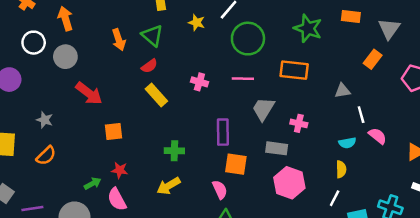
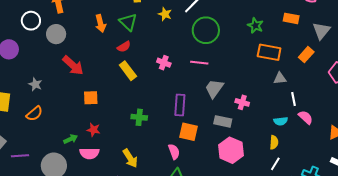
green star: (308, 28) -> (255, 26), size x0.7
orange rectangle: (294, 70) -> (269, 52), moved
yellow arrow: (169, 186) -> (130, 158), moved, turned -96
white line: (335, 198) -> (275, 164), moved
pink semicircle: (117, 199) -> (89, 153), turned -66

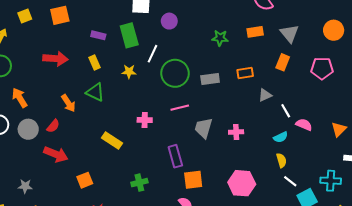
green star: (255, 26) -> (220, 38), moved
red semicircle: (124, 47) -> (53, 126), moved
orange rectangle: (269, 52) -> (245, 73), size x0.7
gray rectangle: (223, 121) -> (210, 79), moved
white line: (275, 164) -> (290, 181), turned -64

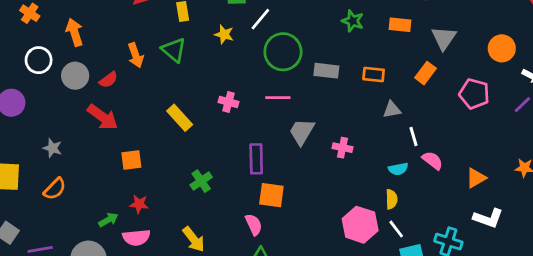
green cross: (139, 183) -> (201, 181), turned -35
pink hexagon: (242, 183) -> (360, 225), moved

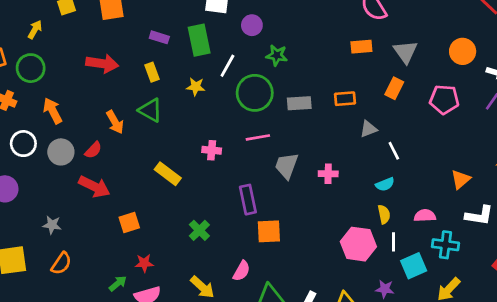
green star: (353, 21) -> (277, 55), moved
pink semicircle: (433, 160) -> (425, 216), moved, turned -30
pink semicircle: (254, 225) -> (242, 271), moved, turned 65
white line: (396, 229) -> (394, 242), turned 48

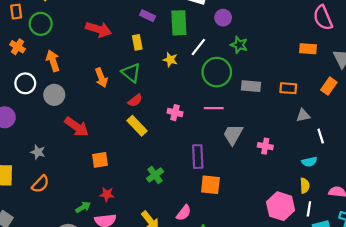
red semicircle: (93, 150) -> (135, 100), moved

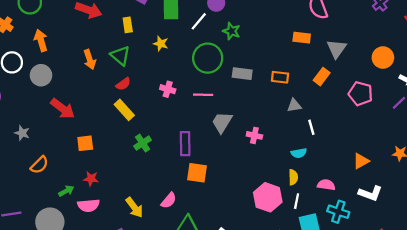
white line: (198, 47) -> (199, 21), moved
pink cross: (175, 113) -> (168, 89), moved
green cross: (155, 175) -> (143, 143), moved
orange semicircle: (40, 184) -> (39, 165), moved

